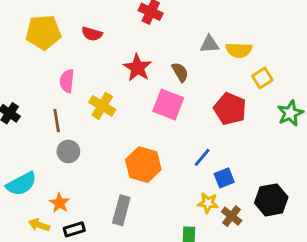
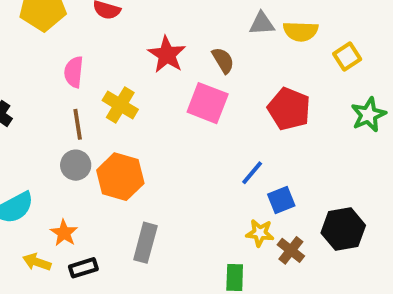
yellow square: (262, 78) -> (347, 56), moved
brown line: (57, 121) -> (78, 124), moved
orange hexagon: (143, 165) -> (120, 177), moved

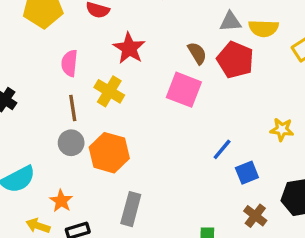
red star: (167, 55) -> (129, 48), moved
red pentagon: (289, 109) -> (235, 60), moved
yellow star: (260, 233) -> (282, 129), moved

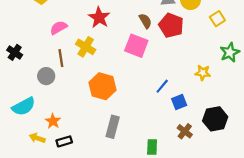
pink semicircle: (69, 63) -> (59, 28), turned 54
gray circle: (71, 143) -> (46, 76), moved
orange hexagon: (109, 153) -> (103, 86), moved
gray rectangle: (131, 209) -> (113, 127), moved

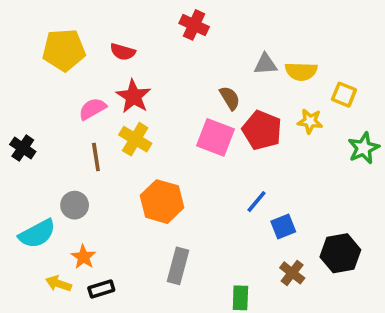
red star: (99, 18) -> (133, 96), moved
yellow square: (217, 19) -> (344, 95), turned -35
red pentagon: (171, 25) -> (262, 130), moved
yellow star: (203, 73) -> (310, 121), moved
gray circle: (46, 76) -> (75, 205), moved

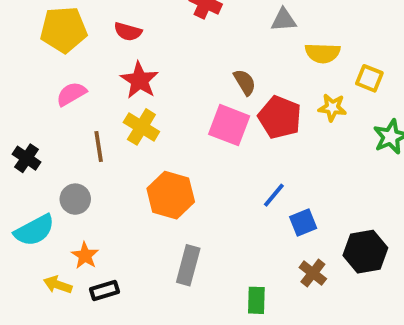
gray triangle: (265, 64) -> (284, 20), moved
pink semicircle: (92, 109) -> (71, 94), moved
black cross: (23, 148) -> (27, 158), moved

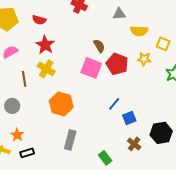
green rectangle: (256, 300) -> (105, 158), turned -40

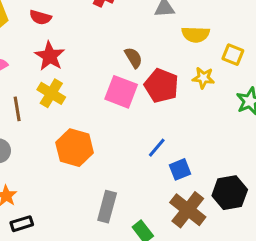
gray rectangle: (70, 140) -> (107, 207), moved
brown cross: (134, 144) -> (188, 210), size x1.6

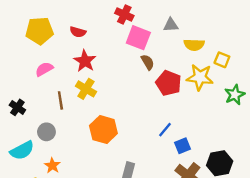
yellow star: (203, 78) -> (200, 77), size x1.6
pink square: (121, 92) -> (138, 38), moved

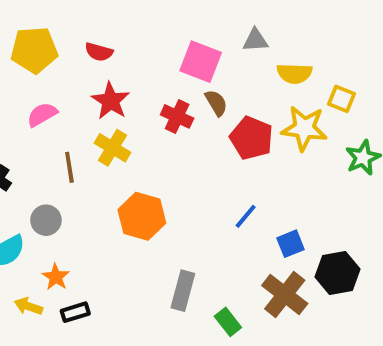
red cross: (124, 14) -> (177, 116), moved
blue square: (182, 146) -> (291, 244), moved

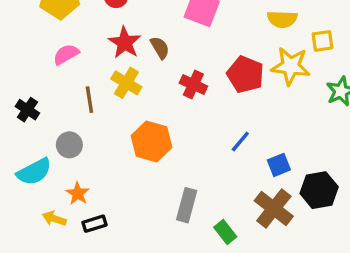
yellow square: (341, 99) -> (322, 41), turned -30
brown semicircle: (216, 103) -> (160, 48), moved
red cross: (177, 116) -> (193, 85), moved

